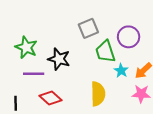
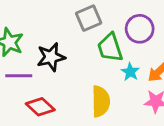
black star: (59, 59) -> (51, 57), turned -30

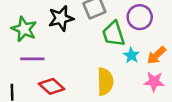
black star: (51, 57) -> (61, 18), moved

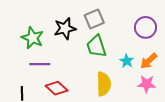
purple circle: (140, 17) -> (146, 27), moved
green trapezoid: (113, 34) -> (96, 46), moved

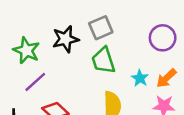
purple line: (40, 64) -> (35, 82), turned -42

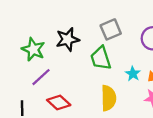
gray square: (101, 28) -> (111, 29), moved

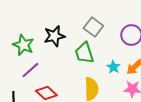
gray square: (111, 29) -> (93, 27), turned -30

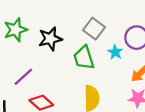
green star: (23, 45) -> (15, 30), moved, turned 30
cyan star: (113, 67) -> (115, 52), moved

